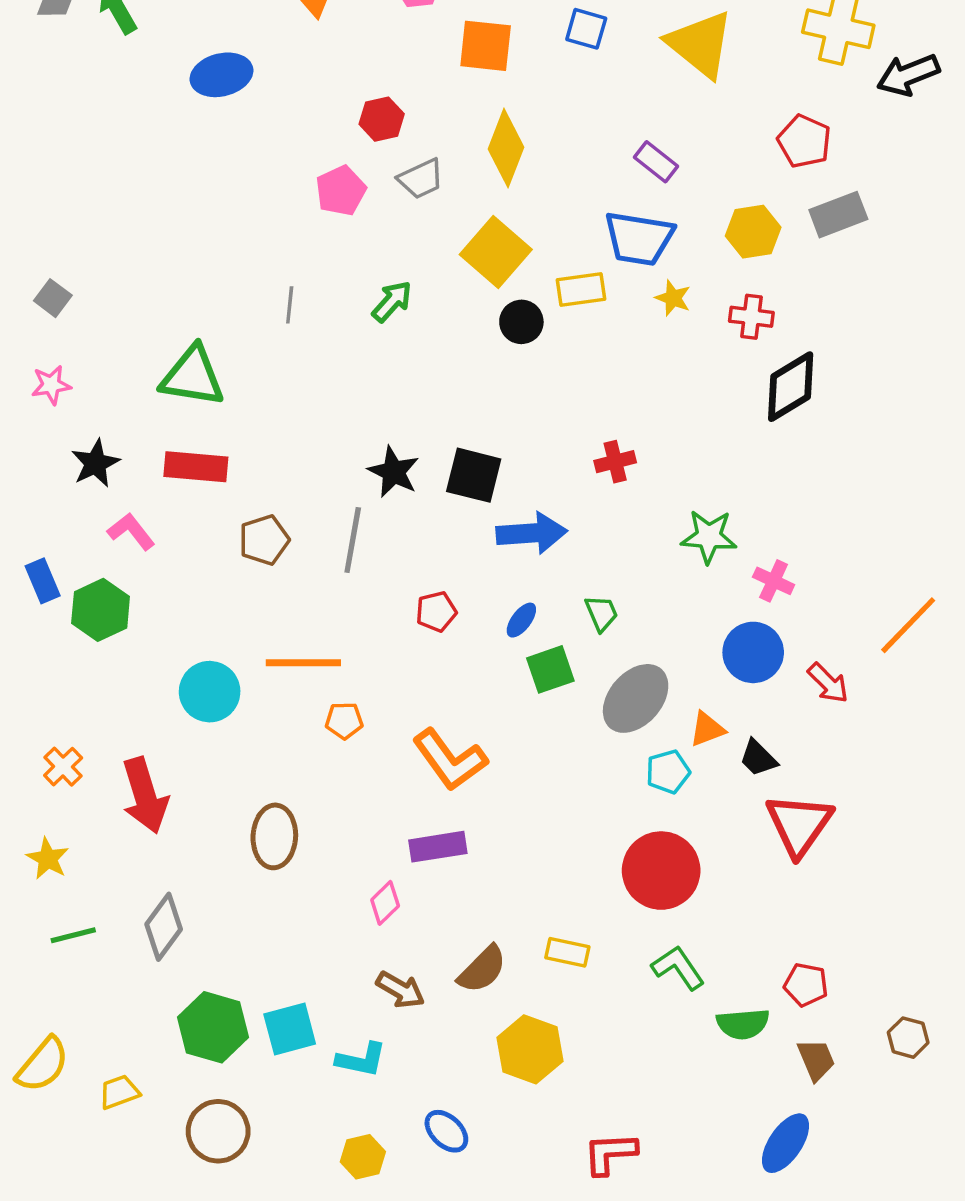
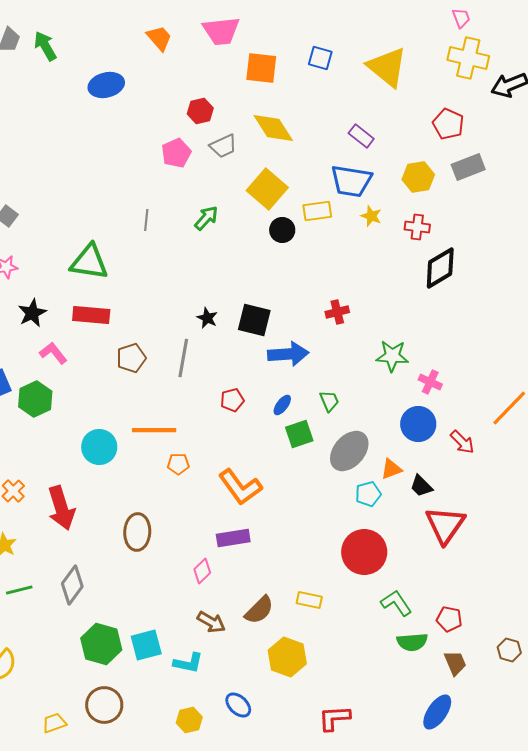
yellow diamond: (506, 148) -> (273, 128), turned -54
black star: (394, 472) -> (207, 318), size x0.7
green L-shape: (678, 968) -> (396, 603), moved
yellow trapezoid: (119, 1092) -> (54, 723), moved

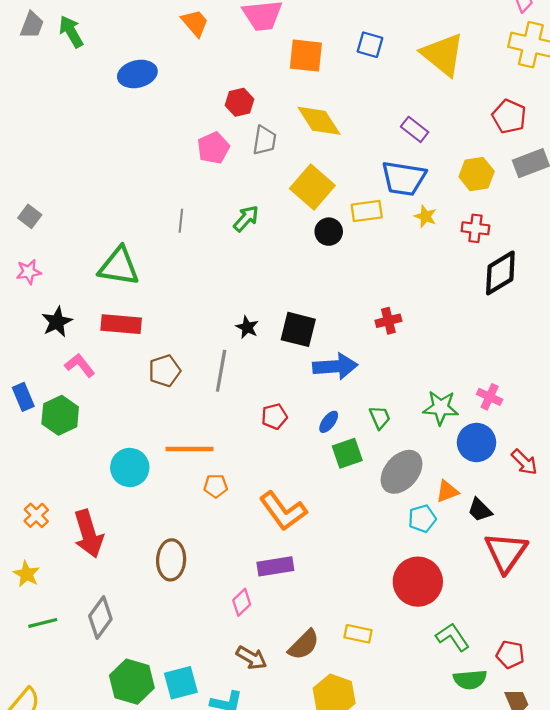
gray trapezoid: (223, 146) -> (265, 140), turned -56
green star: (392, 356) -> (441, 408), moved

